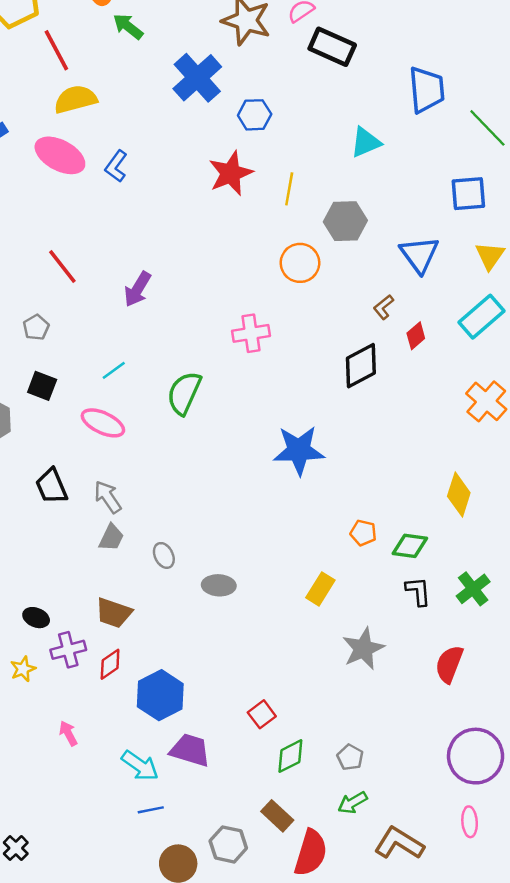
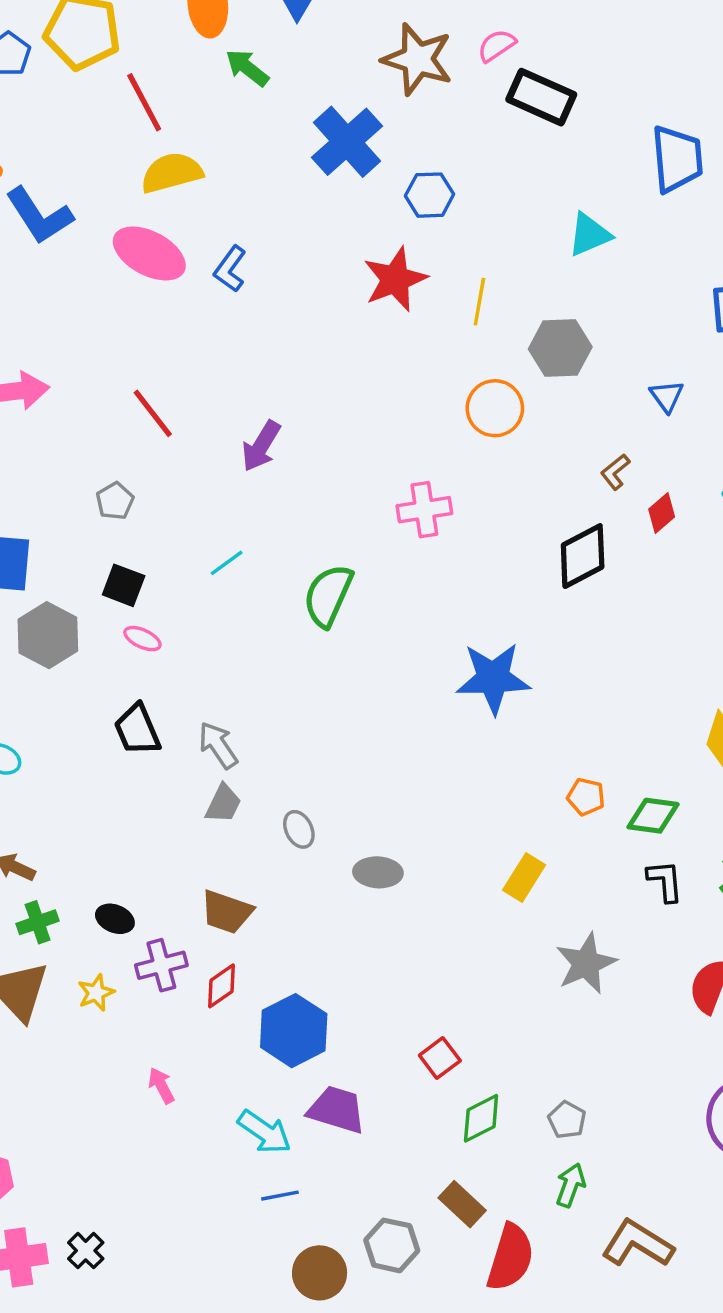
blue triangle: (419, 255) -> (667, 396), size x0.6
pink ellipse: (103, 423) -> (142, 639), moved, size x0.6
green arrow: (353, 803) -> (570, 1185), turned 140

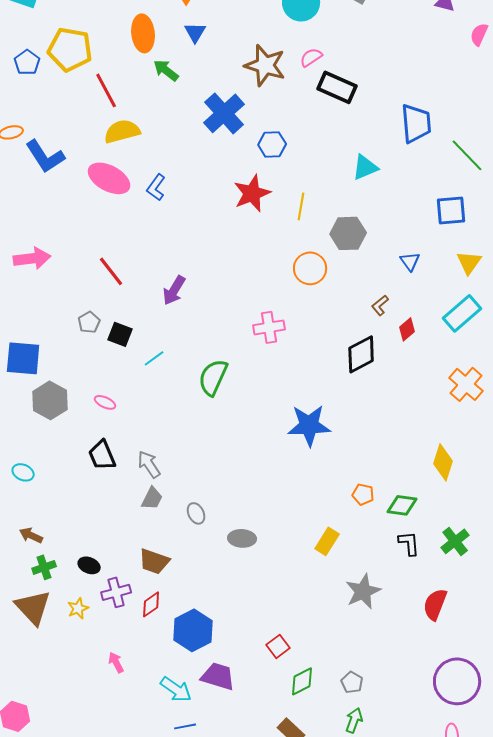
black square: (124, 585) -> (120, 334), moved

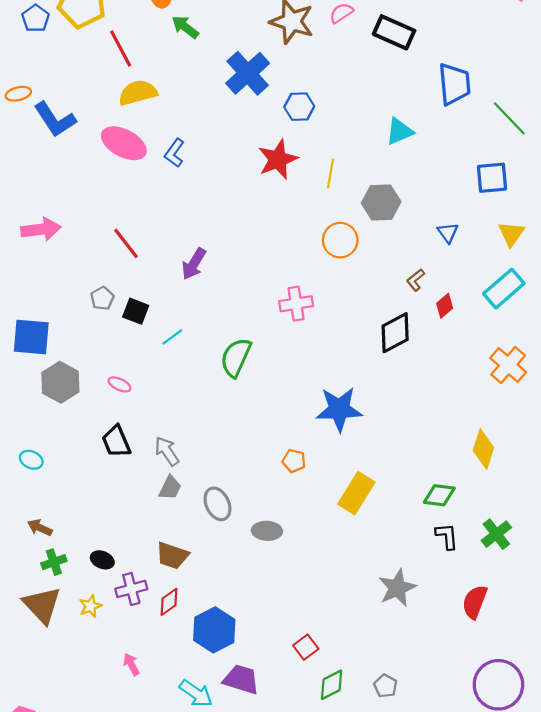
black rectangle: (337, 87) -> (394, 32), moved
orange pentagon: (363, 494) -> (294, 461), moved
gray ellipse: (196, 513) -> (217, 504), size x1.4
yellow rectangle: (327, 541) -> (356, 493), moved, size x1.4

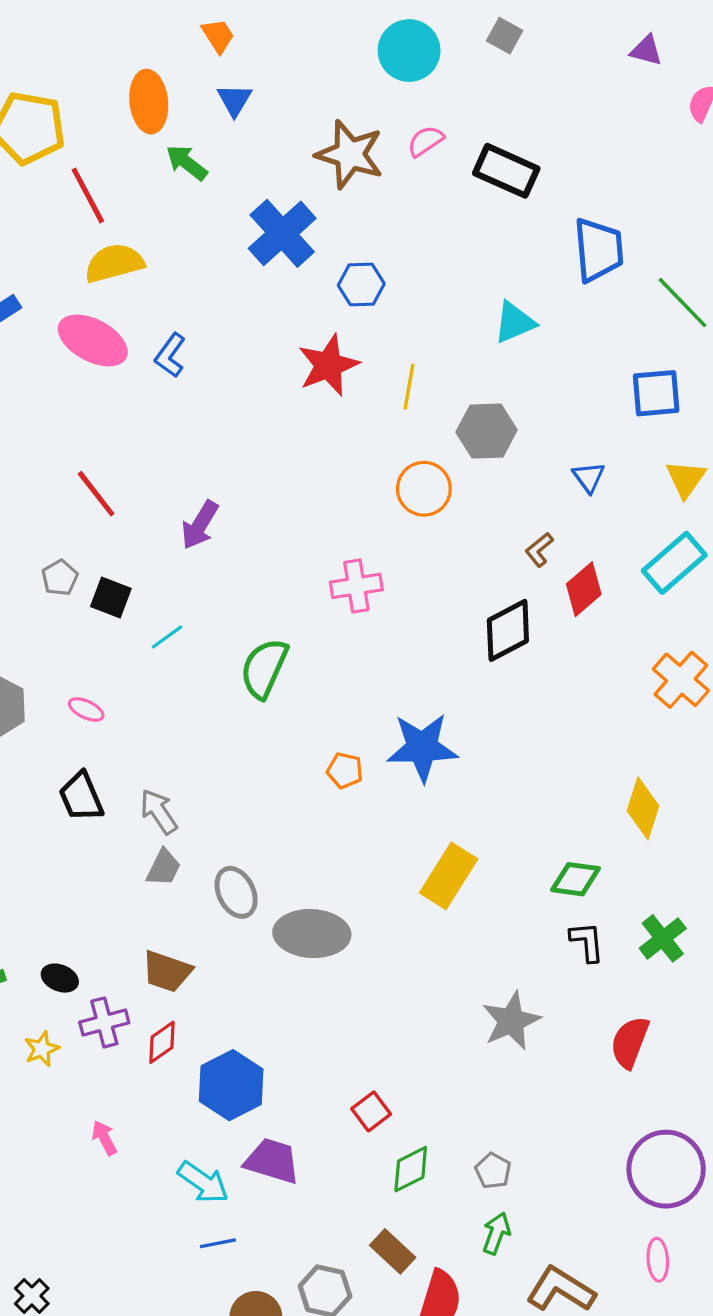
red diamond: (445, 306) -> (584, 589), size x1.4
orange pentagon: (294, 461) -> (345, 770), moved
gray ellipse: (267, 531) -> (312, 934), size x1.6

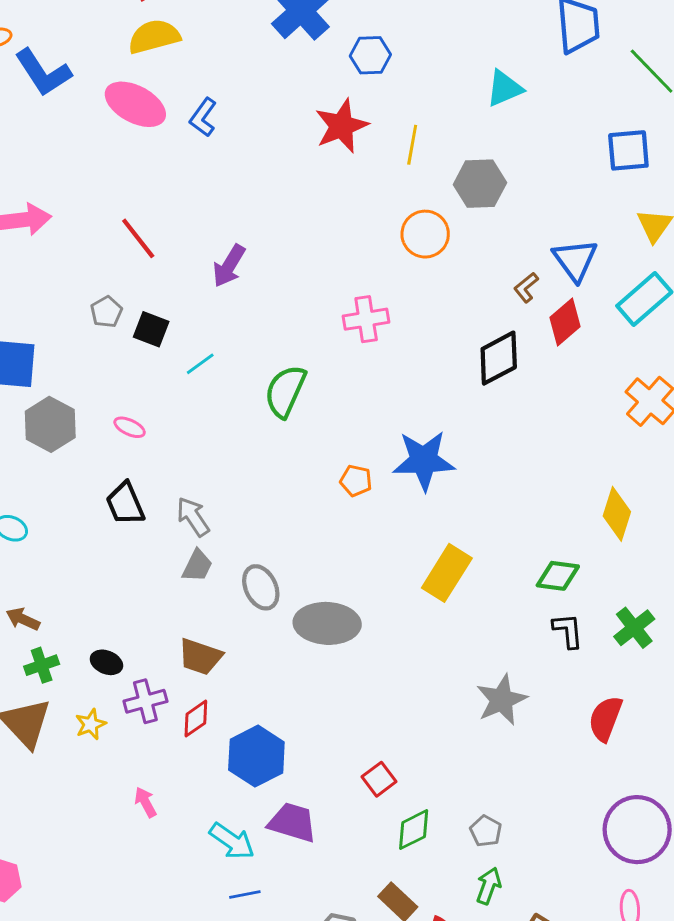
blue triangle: (589, 477) -> (575, 260), moved, size x1.6

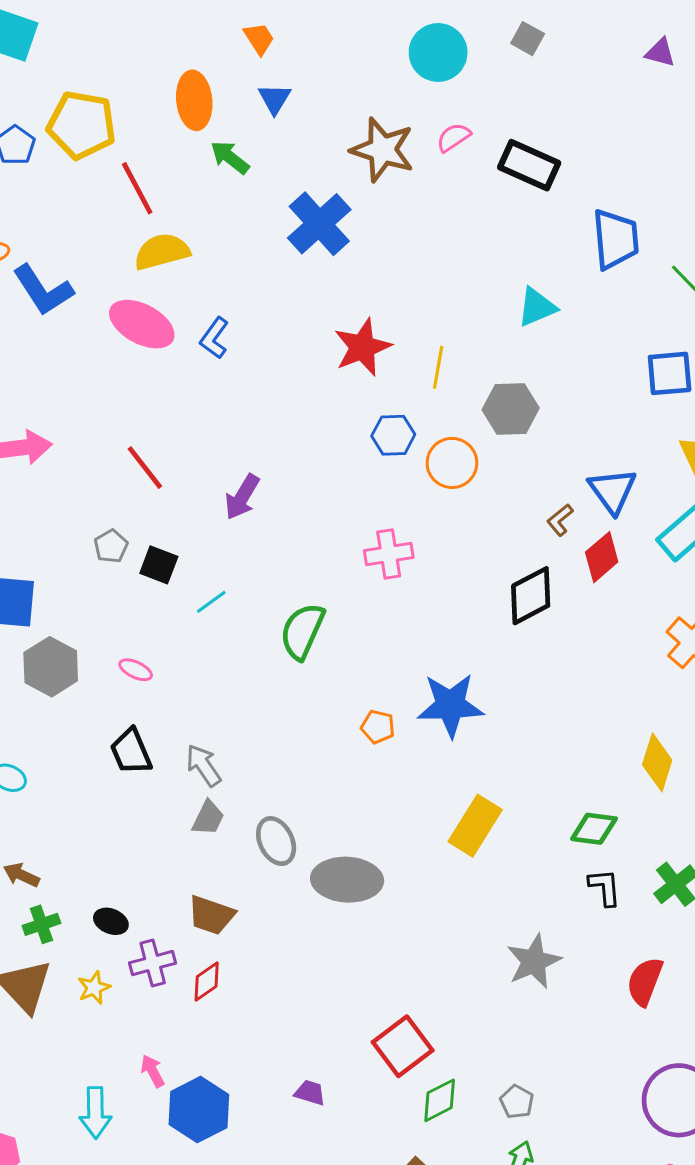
blue hexagon: (370, 55) -> (393, 435), moved
blue hexagon: (256, 756) -> (199, 1110), moved
red square: (379, 779) -> (403, 1046), size x1.6
purple trapezoid: (292, 822) -> (310, 1093), size x0.6
cyan arrow: (232, 841) -> (95, 1113), moved, turned 54

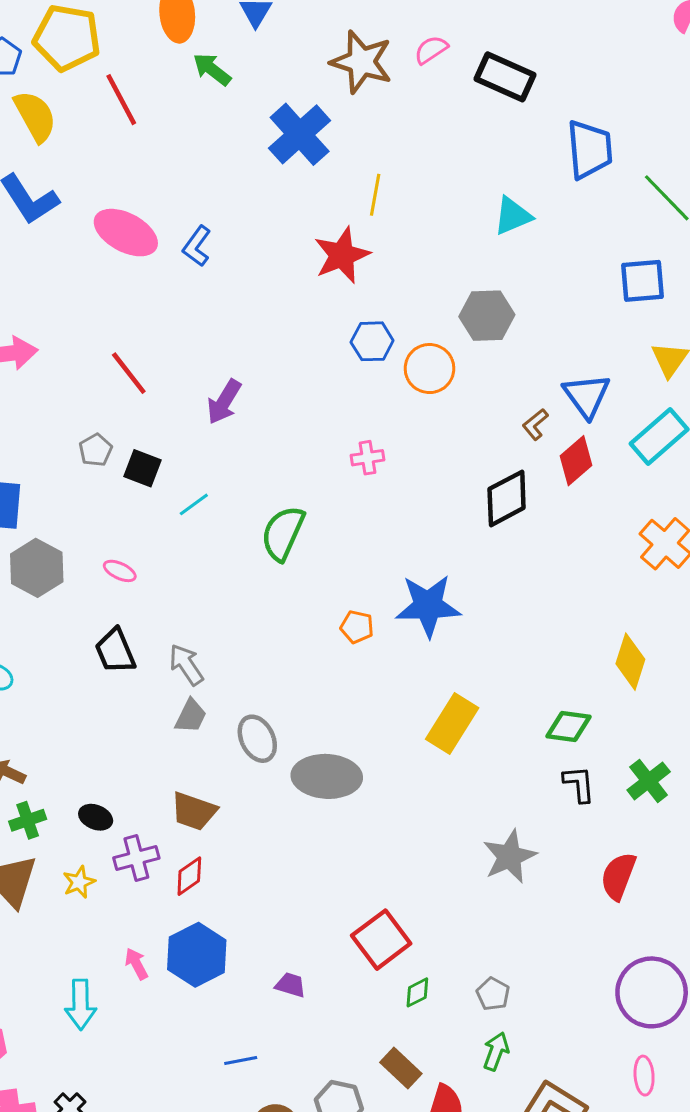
yellow semicircle: (162, 252) -> (35, 116), moved, turned 76
yellow line: (438, 367) -> (375, 195), moved
pink cross: (389, 554) -> (368, 458), size x0.7
green diamond: (440, 1100) -> (417, 992), size x0.7
blue hexagon: (199, 1110) -> (197, 955), moved

